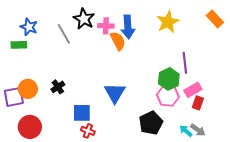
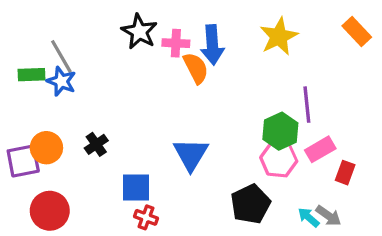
blue star: (29, 27) -> (61, 81), moved
gray line: (64, 34) -> (61, 56), moved
red rectangle: (198, 103) -> (345, 173), moved

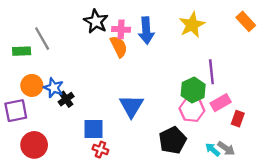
orange semicircle: (196, 68) -> (119, 47), moved
blue star: (61, 81) -> (54, 88), moved
orange circle: (46, 148) -> (32, 85), moved

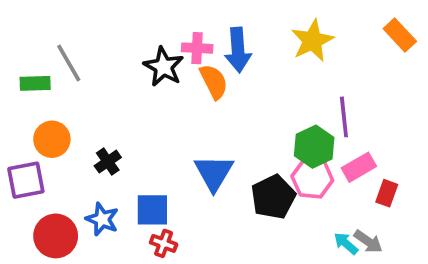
black star: (96, 21) -> (164, 67), moved
orange semicircle: (119, 47) -> (214, 82), moved
blue star: (54, 88) -> (102, 219), moved
black pentagon: (173, 140) -> (273, 197), moved

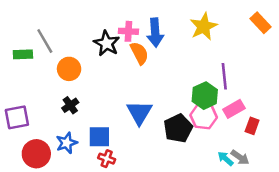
orange circle: (52, 139) -> (69, 69), moved
blue star: (102, 219) -> (67, 143), turned 30

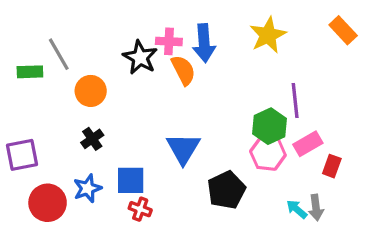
black pentagon: (178, 128) -> (226, 190), moved
gray arrow: (240, 157) -> (316, 208), turned 48

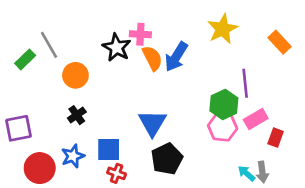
orange rectangle: (343, 30) -> (280, 42), moved
blue arrow: (204, 43) -> (176, 57), moved, turned 36
green rectangle: (30, 72) -> (25, 59), turned -42
black pentagon: (226, 190) -> (167, 159), moved

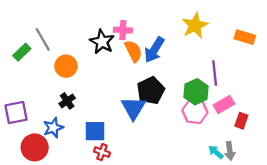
orange rectangle: (280, 42) -> (245, 37), turned -30
blue star: (73, 156) -> (53, 128), moved
black pentagon: (167, 159) -> (151, 91), moved

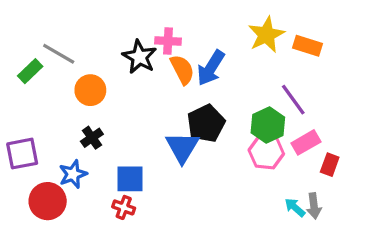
orange rectangle: (245, 37) -> (308, 46), moved
gray line: (43, 39) -> (59, 54), turned -30
purple line: (215, 73) -> (293, 100), turned -30
red cross: (102, 152) -> (124, 207), moved

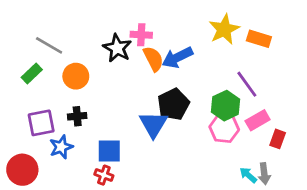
blue arrow: (211, 68) -> (177, 57), turned 32
green rectangle: (30, 71) -> (32, 73), moved
black cross: (92, 138) -> (77, 116), turned 30
purple square: (22, 154) -> (41, 123), moved
red circle: (48, 201) -> (22, 170), moved

